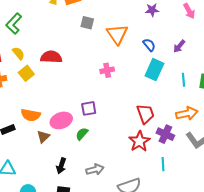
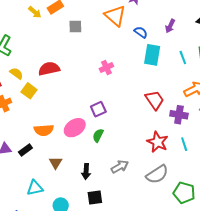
orange triangle: (117, 34) -> (115, 16), moved
brown triangle: (43, 137) -> (56, 163), moved
red star: (139, 141) -> (158, 142), moved

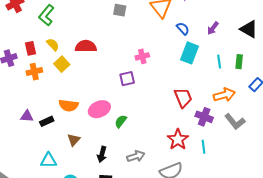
purple square: (98, 109) -> (127, 79), moved

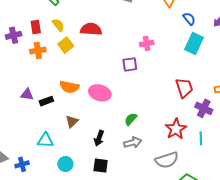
pink ellipse: (99, 109) -> (100, 93), turned 35
green semicircle: (121, 121) -> (131, 119), moved

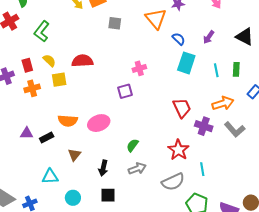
yellow square: (66, 45) -> (59, 80), turned 35
pink ellipse: (100, 93) -> (99, 123), turned -30
cyan line: (201, 138) -> (202, 169), moved

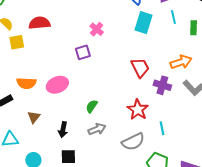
pink cross: (139, 68) -> (97, 29), turned -32
cyan line: (216, 70) -> (173, 17), moved

